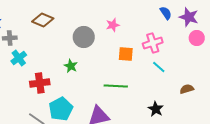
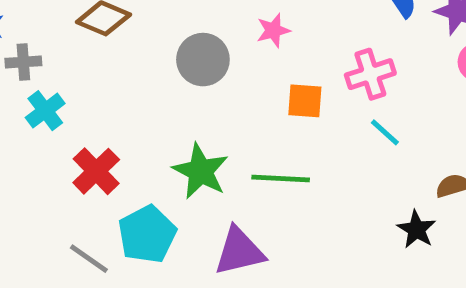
green star: (71, 66) -> (201, 171), moved, size x1.6
red cross: (40, 83) -> (96, 171), turned -36
black star: (156, 109) -> (416, 229), moved

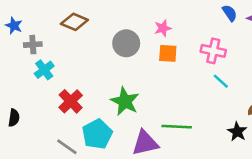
pink cross: (370, 74) -> (213, 51), turned 30
orange square: (305, 101) -> (168, 53), moved
green line: (281, 178) -> (177, 127), moved

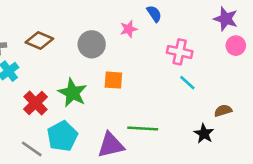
blue semicircle: (230, 13) -> (154, 14), moved
brown diamond: (74, 22) -> (39, 40), moved
orange square: (168, 53) -> (113, 80), moved
green star: (125, 101) -> (73, 93), moved

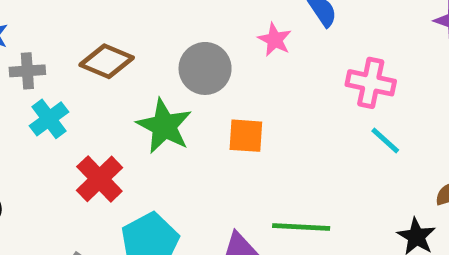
pink star: (129, 29) -> (275, 40), turned -30
green star: (73, 93) -> (164, 126), moved

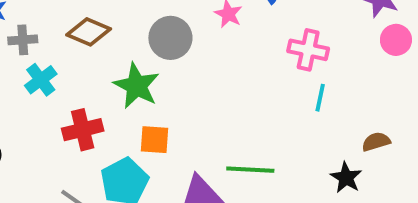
orange square: (246, 136) -> (154, 140), moved
cyan line: (385, 140) -> (320, 98), turned 60
red cross: (99, 179) -> (83, 130), turned 30

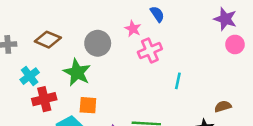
pink cross: (308, 50) -> (150, 51), moved, turned -35
cyan cross: (41, 80) -> (30, 76), moved
cyan line: (320, 98) -> (178, 81), moved

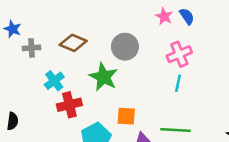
pink star: (133, 29) -> (164, 16), moved
cyan line: (178, 81) -> (178, 83), moved
orange square: (88, 105) -> (126, 116), moved

